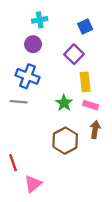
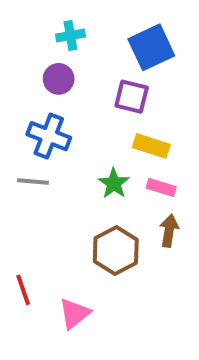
blue square: (85, 26) -> (151, 47), size x1.6
purple square: (74, 54) -> (132, 97), turned -30
yellow rectangle: (85, 82) -> (151, 146), turned -66
pink triangle: (33, 184) -> (74, 314), moved

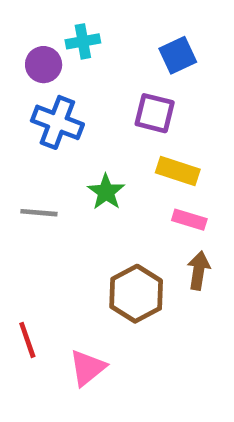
blue square: (151, 47) -> (178, 55), size x0.7
purple circle: (59, 79) -> (44, 65), moved
blue cross: (49, 136) -> (57, 122), moved
green star: (114, 183) -> (106, 192), moved

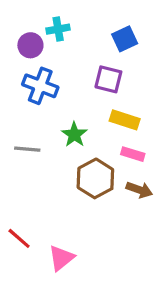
brown arrow: (199, 271) -> (139, 190), turned 100
brown hexagon: (136, 294) -> (95, 178), moved
red line: (27, 340) -> (19, 238), turned -30

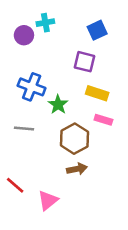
blue cross: (40, 86) -> (32, 87), moved
gray line: (27, 149) -> (24, 129), moved
brown arrow: (139, 190) -> (77, 169), moved, turned -30

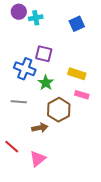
purple circle: (24, 35) -> (19, 12), moved
purple square: (85, 62) -> (44, 54), moved
brown arrow: (77, 169) -> (40, 128), moved

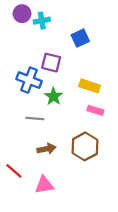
blue square: (77, 24) -> (80, 38), moved
gray line: (19, 102) -> (35, 119), moved
brown hexagon: (59, 110) -> (85, 146), moved
pink triangle: (38, 159) -> (44, 185), turned 30

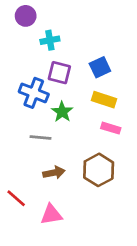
cyan cross: (42, 21) -> (50, 40), moved
blue square: (80, 38) -> (100, 67), moved

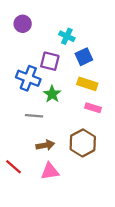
purple circle: (26, 16) -> (23, 24), moved
cyan cross: (50, 40) -> (67, 36), moved, turned 35
pink triangle: (51, 215) -> (50, 171), moved

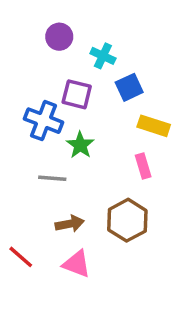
purple circle: (23, 24) -> (59, 37), moved
yellow rectangle: (87, 84) -> (154, 126), moved
pink rectangle: (93, 108) -> (143, 166), turned 56
pink triangle: (50, 171) -> (77, 264), turned 30

